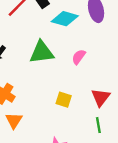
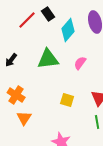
cyan diamond: (65, 19) -> (68, 30), turned -65

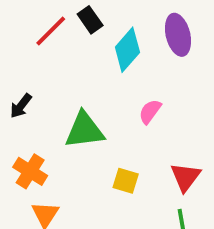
green triangle: (48, 59) -> (84, 130), moved

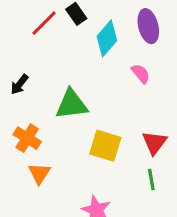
pink semicircle: (150, 112) -> (141, 74), moved, turned 105
yellow square: (126, 181) -> (105, 146), size x1.5

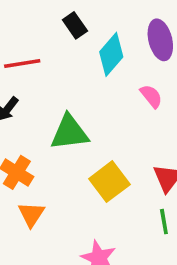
red line: (44, 23) -> (22, 63), moved, turned 36
yellow square: (105, 146) -> (109, 182), turned 36

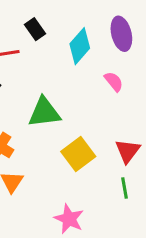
black rectangle: (75, 25) -> (35, 29), moved

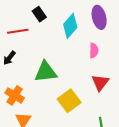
pink semicircle: (114, 82) -> (94, 50), turned 40
red triangle: (128, 151) -> (100, 83), moved

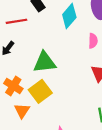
yellow square: (69, 101) -> (40, 91), moved

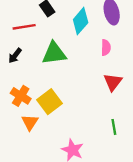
green triangle: (45, 62) -> (54, 53), moved

